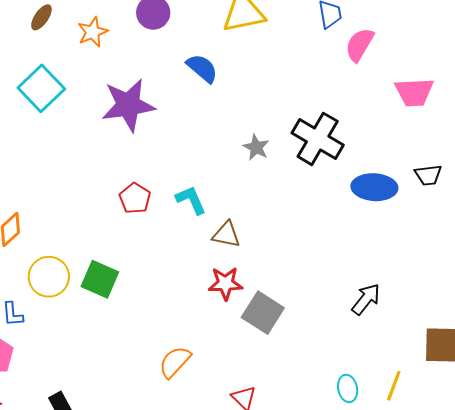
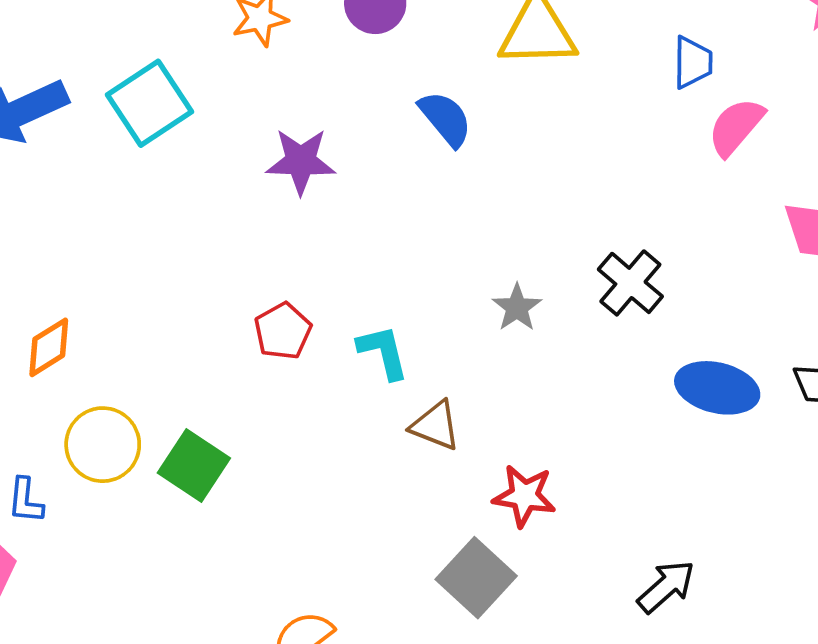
purple star: (128, 105) -> (301, 161), size x0.7
black cross: (318, 139) -> (630, 283), size x0.7
gray star: (256, 147) -> (517, 308), moved
red star: (225, 283) -> (524, 496), moved

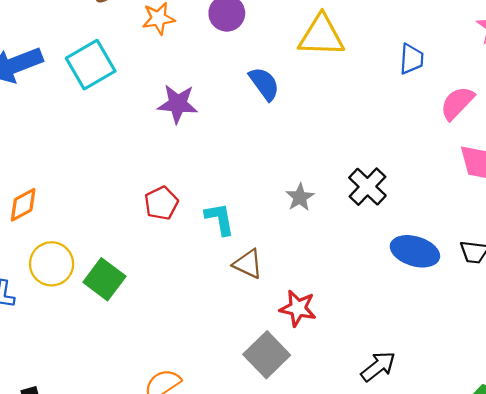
pink semicircle: (736, 127) -> (457, 103), moved

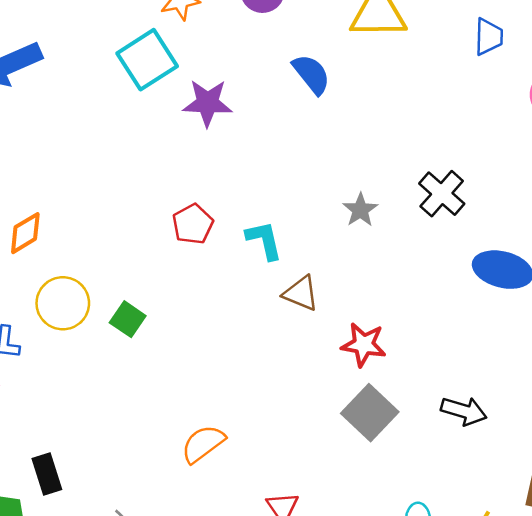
cyan square: (91, 65) -> (147, 60), moved
green square: (104, 279) -> (128, 319), size x0.7
gray square: (267, 355) -> (370, 413), moved
black arrow: (378, 366) -> (464, 411), turned 57

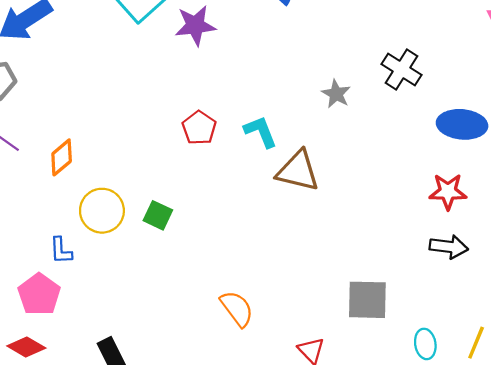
brown triangle: (301, 293) -> (298, 171), size x1.4
red star: (364, 345) -> (448, 192), moved
gray square: (370, 413) -> (367, 300), moved, turned -33
orange semicircle: (203, 444) -> (237, 309), turned 99

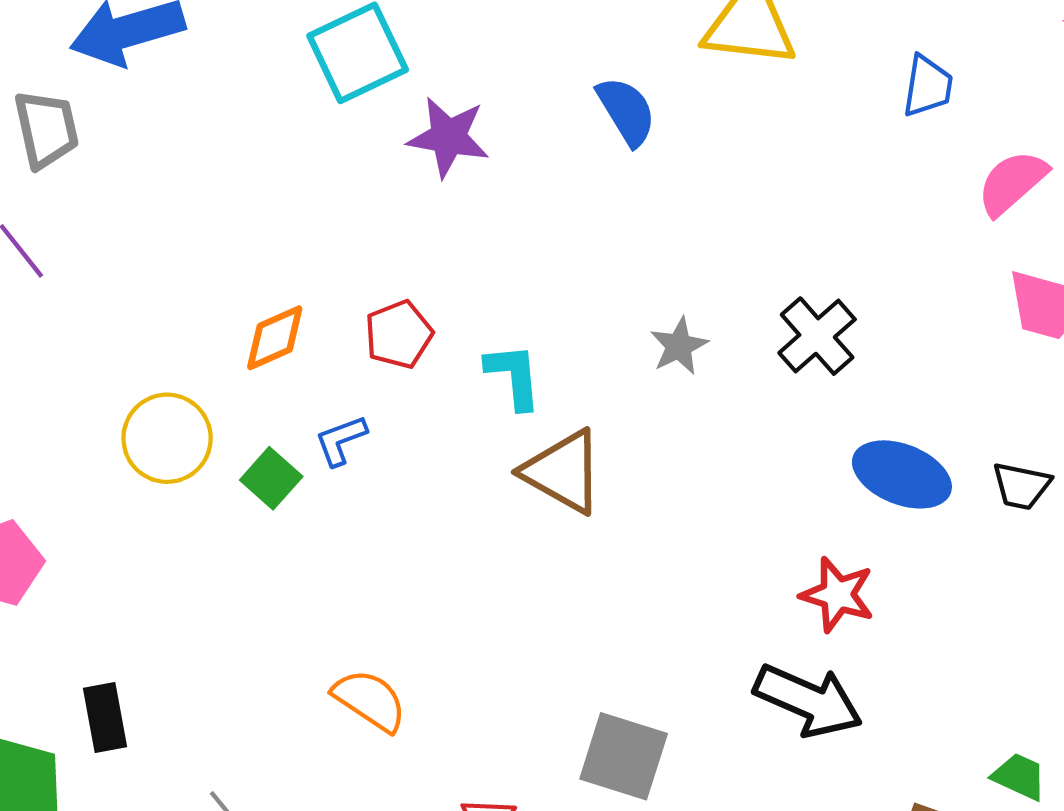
orange diamond: (62, 157) -> (275, 338), moved
black arrow: (449, 247) -> (808, 700), size x1.4
blue L-shape: (61, 251) -> (341, 440), moved, turned 56
orange semicircle: (237, 309) -> (370, 700), turned -36

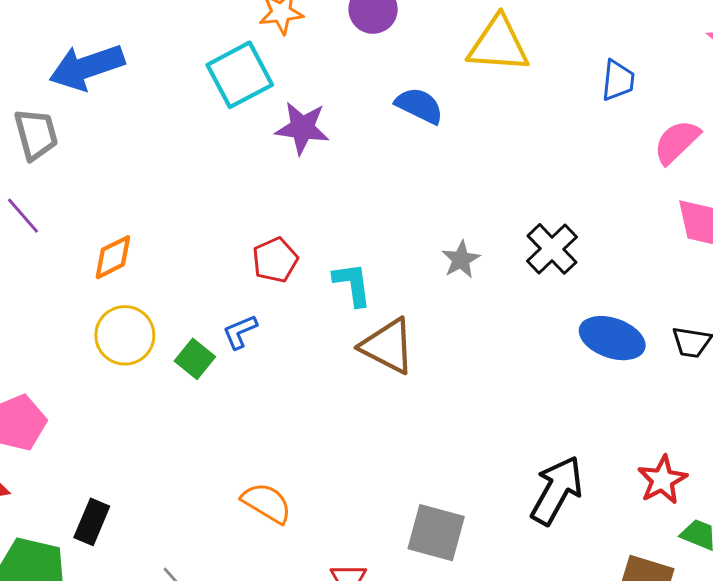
blue semicircle: (626, 111) -> (419, 106), turned -30
orange diamond: (275, 338) -> (113, 257), moved
red star: (837, 595) -> (662, 480), moved, turned 30
black arrow: (808, 700) -> (557, 490), turned -82
black rectangle: (105, 718) -> (92, 522), turned 36

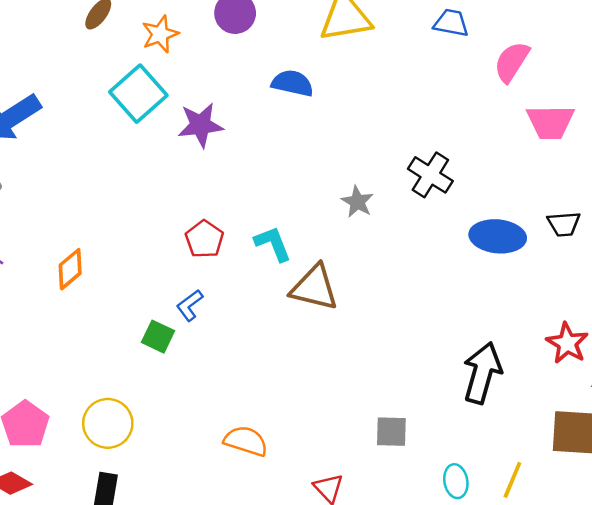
blue trapezoid: (618, 80) -> (451, 23), turned -72
yellow circle: (125, 335) -> (108, 423), moved
gray square: (436, 533) -> (391, 432), size x0.7

